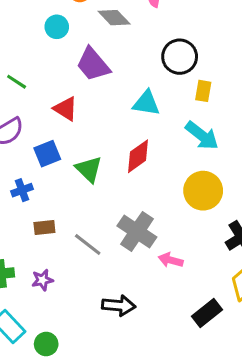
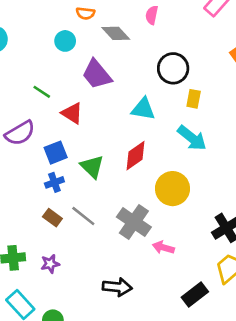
green line: (17, 82) -> (42, 92), moved
blue cross: (22, 190) -> (54, 182), moved
yellow circle: (203, 191) -> (172, 189), moved
brown rectangle: (44, 228) -> (52, 218), turned 42
gray line: (88, 244) -> (83, 216), moved

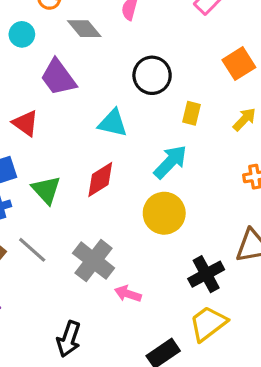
yellow rectangle: (194, 99) -> (191, 113), moved
cyan arrow: (192, 138) -> (170, 162), turned -88
yellow circle: (172, 189) -> (164, 213), moved
black arrow: (117, 287) -> (69, 339), turned 100

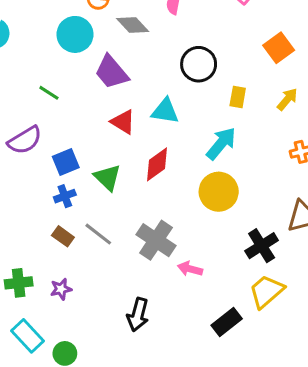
cyan circle: (22, 34) -> (75, 34), size x1.5
red triangle: (25, 123) -> (123, 122), moved

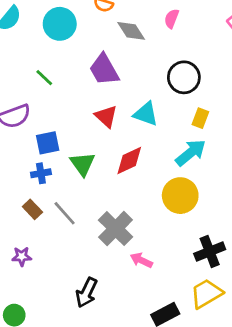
cyan circle: (75, 34) -> (60, 24), moved
yellow rectangle: (238, 97) -> (200, 118), moved

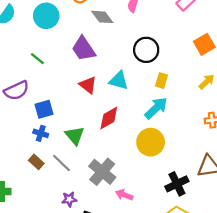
green triangle: (83, 164) -> (75, 136), moved
blue cross: (41, 173) -> (41, 133), turned 32
purple star: (22, 256) -> (69, 199), moved

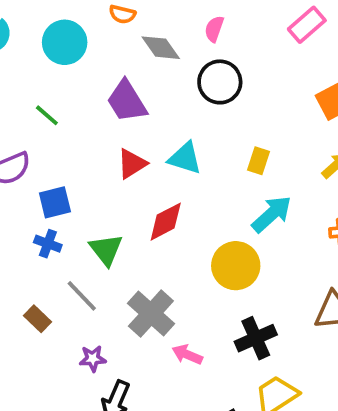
black circle: (146, 50) -> (220, 82), moved
red triangle: (88, 85) -> (132, 164), turned 48
cyan arrow: (156, 108) -> (272, 214), moved
brown rectangle: (36, 162) -> (38, 319), moved
black cross: (177, 184) -> (256, 338), moved

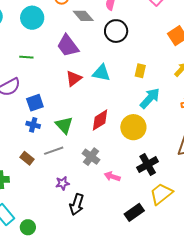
green line: (47, 115) -> (26, 57), turned -32
red diamond: (166, 222) -> (100, 120), moved
gray line: (82, 296) -> (54, 151), turned -60
gray cross: (151, 313) -> (91, 157), size x0.7
brown rectangle: (38, 319) -> (27, 158), moved

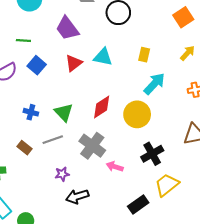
blue square: (35, 103) -> (37, 65), moved, turned -30
gray cross: (91, 157) -> (92, 146), size x1.4
black arrow: (77, 204) -> (77, 196), turned 55

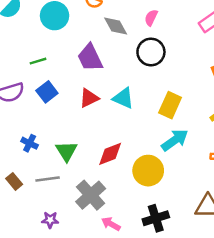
green line: (23, 41) -> (38, 61), turned -32
yellow rectangle: (144, 55) -> (170, 105), size x1.5

